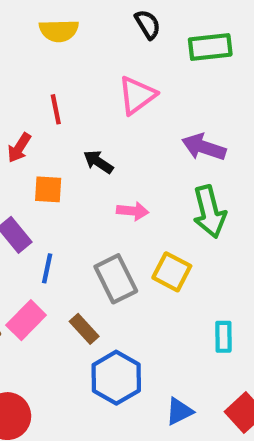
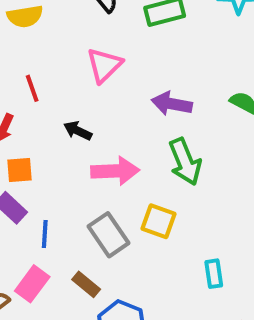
orange square: (48, 189) -> (19, 170), moved
pink arrow: (133, 211) -> (115, 171), size x1.6

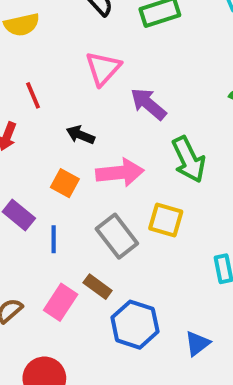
purple arrow: (172, 104) -> (148, 104), moved, turned 33
orange square: (19, 170) -> (65, 183), moved, turned 36
pink rectangle: (32, 284) -> (61, 302), moved

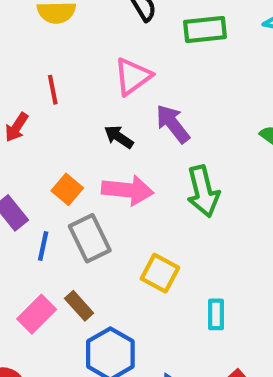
black arrow: (80, 135) -> (119, 137), moved
yellow square: (166, 220) -> (160, 273), moved
gray rectangle: (117, 236) -> (90, 238), moved

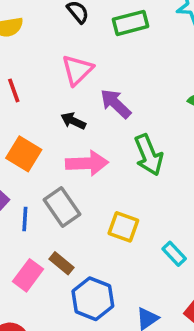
orange square: (67, 189) -> (24, 154), moved, size x1.4
cyan rectangle: (216, 314) -> (174, 254), turned -35

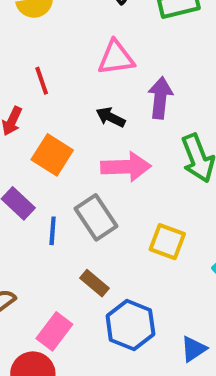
pink triangle: (77, 70) -> (116, 58), turned 36
purple arrow: (116, 104) -> (160, 98), turned 52
pink rectangle: (28, 275) -> (54, 331), moved

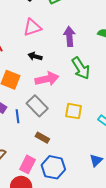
purple arrow: (160, 98) -> (69, 36), moved
blue hexagon: (130, 325) -> (53, 167), moved

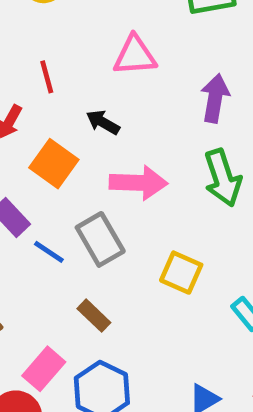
black arrow: (35, 56) -> (103, 122), moved
blue line: (17, 116) -> (49, 252), turned -64

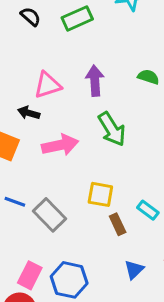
pink triangle: (135, 55) -> (48, 85), moved
gray rectangle: (100, 239) -> (49, 215), moved
brown rectangle: (94, 316) -> (118, 224), moved, turned 35

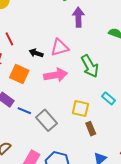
purple arrow: (95, 81) -> (78, 17), moved
pink triangle: (48, 85) -> (60, 47), moved
cyan rectangle: (148, 210) -> (108, 98), moved

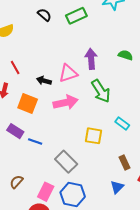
purple arrow: (78, 17) -> (91, 59), moved
gray rectangle: (47, 120) -> (66, 162), moved
brown rectangle: (91, 129) -> (125, 162), moved

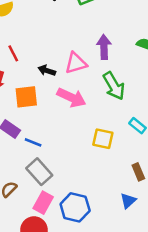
pink arrow: (66, 102) -> (71, 98), turned 35
orange square: (28, 104) -> (26, 97), turned -30
gray rectangle: (66, 162) -> (39, 172), moved

